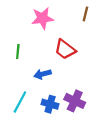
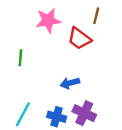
red trapezoid: (65, 49) -> (79, 39), moved
blue arrow: (43, 74) -> (70, 83), moved

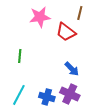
green line: (20, 58) -> (20, 56), moved
blue arrow: (70, 83) -> (72, 69), moved, turned -119

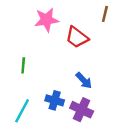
brown line: (80, 13) -> (105, 14), moved
blue cross: (47, 97) -> (55, 100), moved

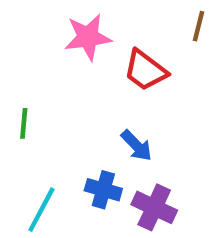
green line: (23, 65) -> (24, 123), moved
blue arrow: (84, 80) -> (137, 145), moved

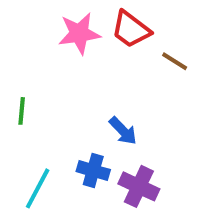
brown line: (198, 26) -> (175, 61), moved, turned -72
red trapezoid: (145, 70) -> (131, 29), moved

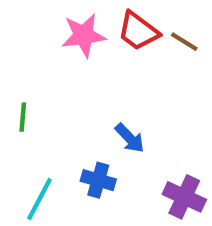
brown line: (175, 61) -> (184, 42), moved
purple cross: (139, 186) -> (184, 197), moved

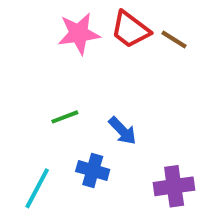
green line: (23, 117) -> (65, 117), moved, turned 64
purple cross: (184, 197) -> (174, 186), turned -33

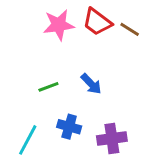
blue arrow: (122, 131) -> (91, 84), moved
purple cross: (174, 186) -> (112, 138), moved

